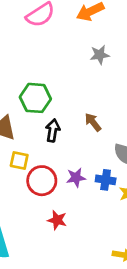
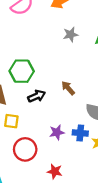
black arrow: (53, 130) -> (37, 96), turned 60
red circle: (42, 181) -> (25, 149), moved
red star: (57, 220) -> (55, 171), moved

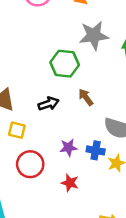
gray star: (71, 34) -> (94, 35), size x1.6
green hexagon: (22, 71) -> (65, 64), moved
red star: (55, 171) -> (70, 183), moved

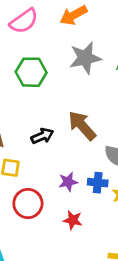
green hexagon: (65, 64) -> (31, 72), moved
brown arrow: (86, 97) -> (82, 126), size x1.6

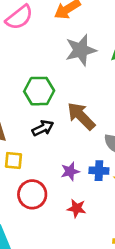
green hexagon: (31, 72) -> (39, 91), moved

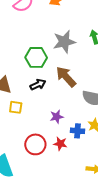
gray star: (81, 50) -> (64, 42), moved
blue cross: (99, 171) -> (77, 131), moved
red circle: (32, 194) -> (35, 144), moved

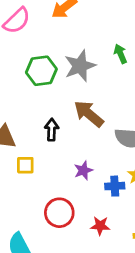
green hexagon: (36, 57) -> (41, 71), moved
black arrow: (38, 84) -> (52, 130), turned -56
red star: (60, 144) -> (100, 226), moved

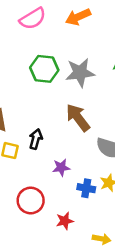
black arrow: (52, 130) -> (36, 139), moved
red star: (100, 226) -> (65, 221), turned -30

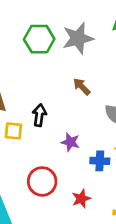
brown arrow: (78, 118) -> (82, 87), size x0.6
purple star: (61, 167) -> (70, 142), turned 30

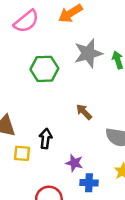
gray star: (78, 38) -> (88, 53), moved
blue cross: (100, 161) -> (89, 183), moved

